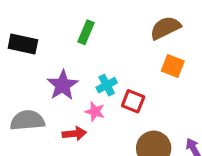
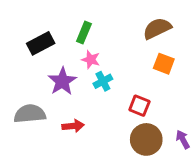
black rectangle: (23, 44) -> (41, 43), moved, turned -40
red square: (133, 101) -> (139, 106), moved
pink star: (95, 112) -> (91, 60), moved

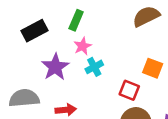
pink star: (91, 60) -> (83, 46), turned 30
orange square: (164, 64) -> (153, 68), moved

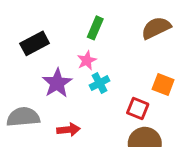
green rectangle: (76, 20) -> (95, 28), moved

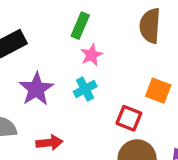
brown semicircle: (156, 28) -> (150, 26), turned -60
pink star: (87, 60) -> (92, 55), moved

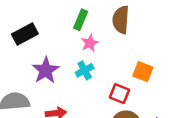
brown semicircle: (150, 26) -> (121, 20), moved

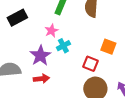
pink star: (90, 43) -> (51, 31), moved
purple star: (46, 70) -> (40, 56), moved

